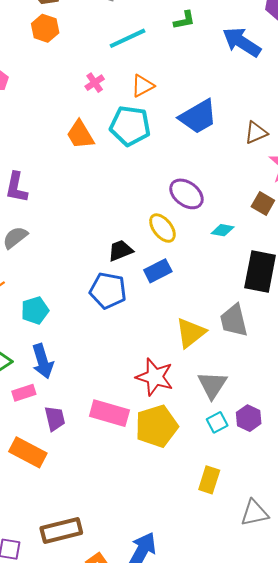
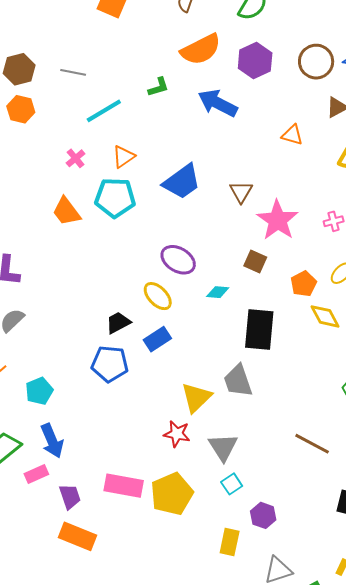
brown triangle: (256, 133) -> (241, 192), turned -30
red star: (155, 377) -> (177, 434), moved, size x0.7
purple hexagon: (249, 418) -> (263, 515), moved
orange rectangle: (28, 452) -> (77, 536), moved

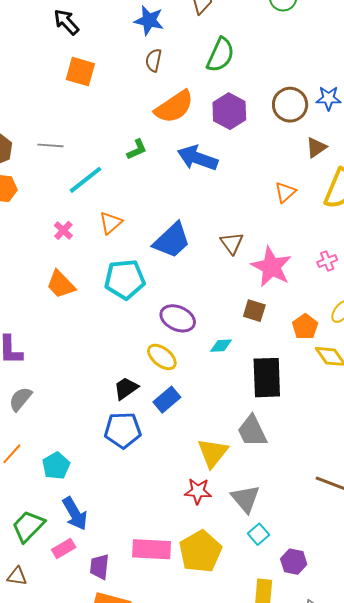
orange triangle: (292, 135) -> (285, 192), moved, turned -50
cyan pentagon: (115, 198) -> (125, 279), moved
purple trapezoid: (70, 496) -> (99, 567), turned -148

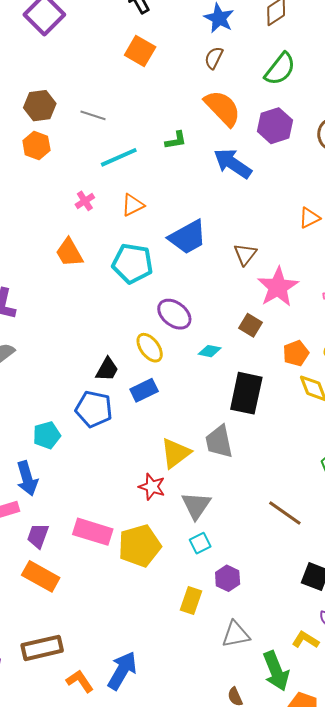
orange semicircle: (174, 107) -> (223, 108), turned -114
black trapezoid: (126, 388) -> (107, 369), turned 140
cyan pentagon: (56, 466) -> (47, 435), moved

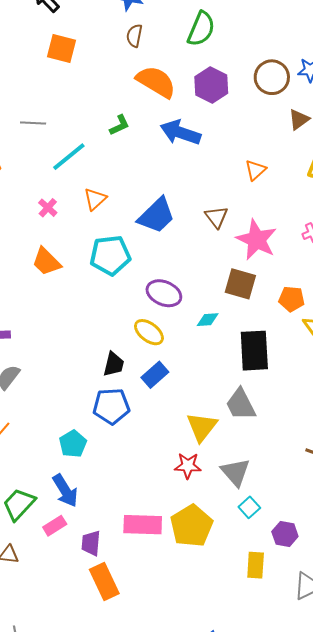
orange triangle: (309, 218) -> (255, 170), moved
brown square: (251, 325) -> (240, 284), size x1.4
orange pentagon: (296, 353) -> (291, 299), turned -30
orange rectangle: (41, 576) -> (104, 581), turned 51

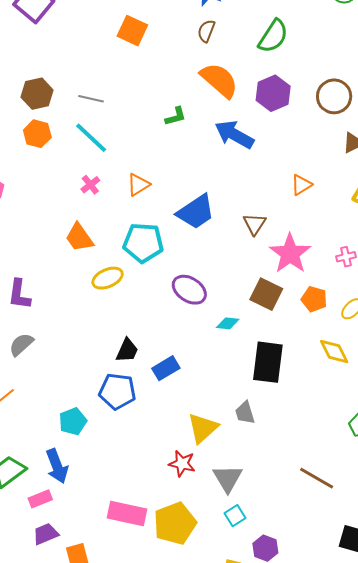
cyan line: (69, 157) -> (91, 138), moved, turned 72
orange pentagon: (291, 299) -> (314, 299), moved
yellow ellipse: (149, 332) -> (108, 278), moved, turned -72
gray trapezoid: (241, 404) -> (245, 413), size x0.7
purple trapezoid: (91, 543) -> (46, 534), moved, turned 52

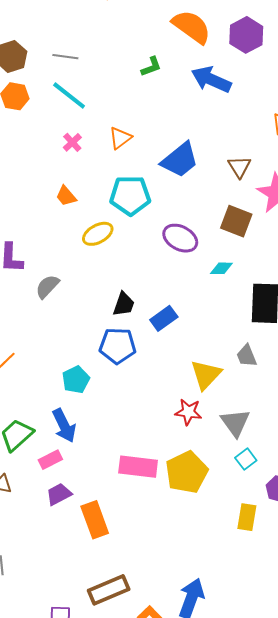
orange trapezoid: (79, 238) -> (66, 196), size x0.7
brown square: (266, 294) -> (236, 221), moved
gray semicircle: (21, 344) -> (47, 286), moved

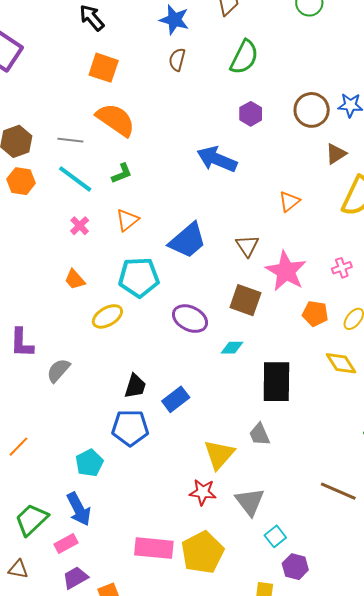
orange semicircle: (192, 27) -> (116, 120), moved
purple hexagon: (246, 35) -> (251, 114), size x0.7
green L-shape: (151, 67) -> (122, 173), moved
cyan square: (246, 459) -> (275, 536), moved

